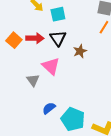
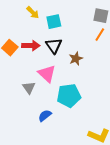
cyan pentagon: (73, 119) -> (69, 96), moved, turned -30

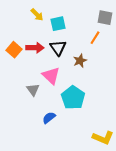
orange line: (100, 35) -> (95, 38), moved
cyan pentagon: (69, 96) -> (73, 98), turned -30

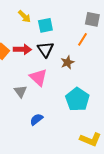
cyan pentagon: (73, 98) -> (77, 99), moved

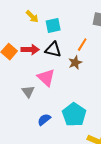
orange line: (82, 39) -> (82, 45), moved
black triangle: (45, 49) -> (53, 50), turned -42
cyan pentagon: (77, 99) -> (74, 115), moved

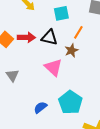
cyan square: (53, 26) -> (61, 13), moved
pink triangle: (46, 78) -> (53, 67), moved
gray triangle: (28, 92) -> (12, 75), moved

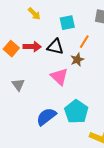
blue semicircle: (40, 107) -> (46, 117), size x1.5

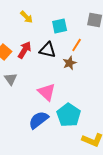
red arrow: (32, 47) -> (25, 50), turned -60
pink triangle: (59, 77) -> (47, 92), moved
gray triangle: (18, 85) -> (11, 79), moved

